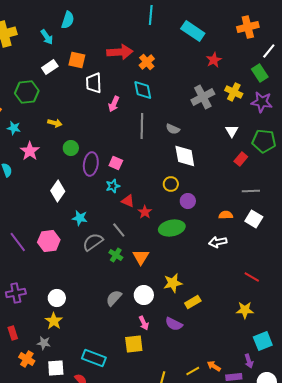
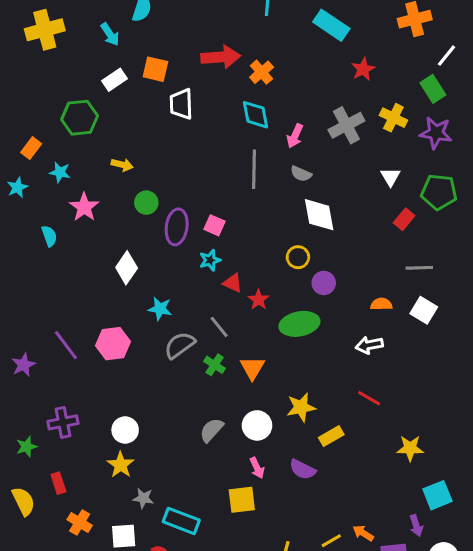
pink arrow: (114, 104) -> (295, 136), moved
red line: (252, 277) -> (369, 398), moved
gray star: (44, 343) -> (143, 498), moved

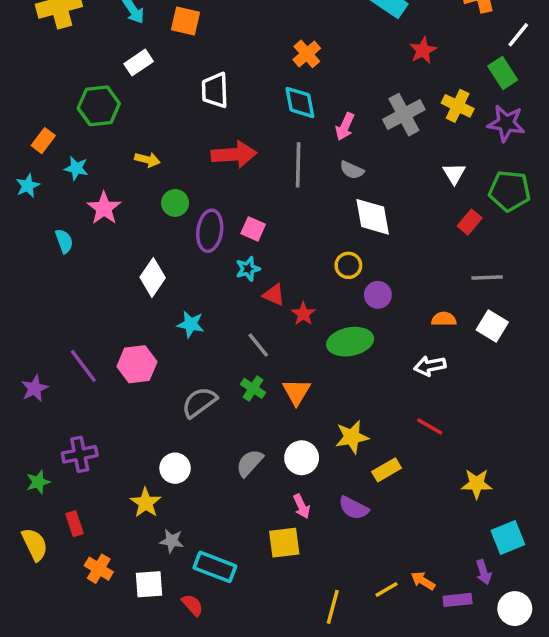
red arrow: (221, 57) -> (234, 154), moved
orange square: (155, 69) -> (185, 21), moved
gray semicircle: (180, 345) -> (199, 402), moved
white circle: (125, 430) -> (175, 468), moved

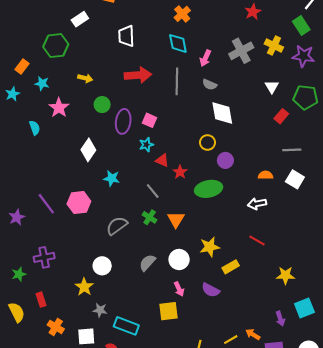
purple arrow: (484, 572) -> (280, 319), moved

